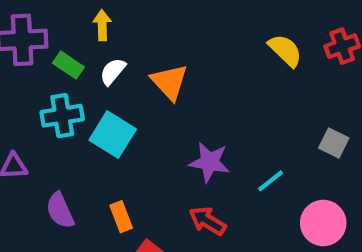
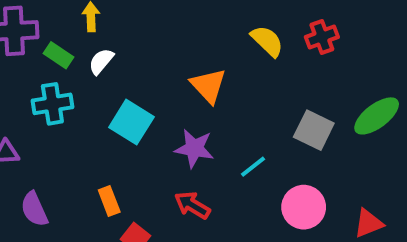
orange triangle: (170, 82) -> (208, 86), moved
cyan square: (113, 135) -> (131, 122), moved
gray square: (334, 143) -> (314, 130), size x1.4
purple semicircle: (60, 210) -> (34, 209), moved

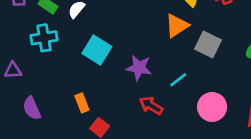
orange triangle: (208, 86) -> (177, 26), moved, turned 40
gray square: (314, 130) -> (208, 45), moved
red arrow: (192, 205) -> (151, 106), moved

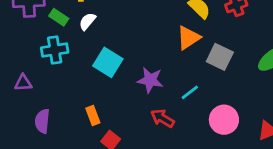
purple semicircle: (32, 108) -> (42, 121), turned 30

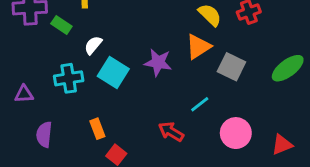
white semicircle: (87, 21) -> (93, 45), moved
cyan cross: (55, 50) -> (69, 78), moved
purple star: (150, 80) -> (158, 62), moved

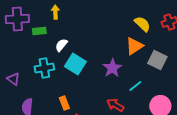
green rectangle: (61, 25) -> (39, 31), turned -40
purple star: (158, 62) -> (112, 68), moved, turned 30
purple triangle: (24, 94) -> (13, 79), turned 40

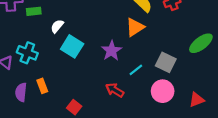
gray square: (157, 60) -> (166, 62), moved
cyan cross: (44, 68) -> (27, 53), moved, turned 30
orange rectangle: (64, 103) -> (42, 86), moved

